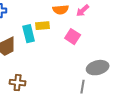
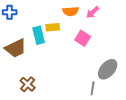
gray ellipse: (98, 68) -> (108, 69), turned -35
brown cross: (18, 83) -> (28, 84), turned 35

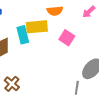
pink arrow: (93, 12) -> (89, 12), moved
yellow rectangle: (53, 27) -> (37, 27), size x1.5

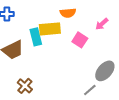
pink arrow: (89, 12) -> (102, 24), moved
gray line: (77, 88) -> (90, 90), turned 40

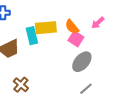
orange semicircle: (68, 13) -> (72, 27), moved, turned 56
gray ellipse: (105, 71) -> (82, 62), moved

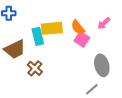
gray ellipse: (82, 62) -> (102, 65), moved, turned -55
brown cross: (21, 85) -> (35, 68), moved

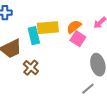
orange semicircle: (78, 27) -> (74, 27), turned 91

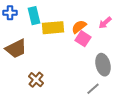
cyan rectangle: (34, 36) -> (34, 16), moved
brown cross: (31, 68) -> (36, 80), moved

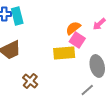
cyan rectangle: (34, 16) -> (17, 16), moved
yellow rectangle: (53, 28) -> (64, 53), moved

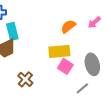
cyan rectangle: (17, 16) -> (12, 31), moved
pink square: (77, 40) -> (65, 66), moved

